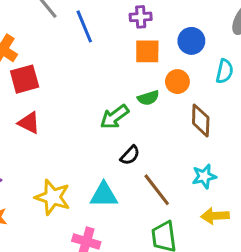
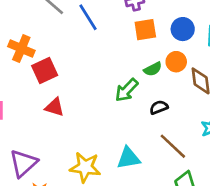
blue circle: (191, 41) -> (183, 29), moved
orange circle: (177, 82) -> (176, 62), moved
black semicircle: (130, 155) -> (159, 107), moved, turned -144

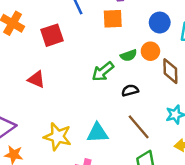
orange square: (145, 30) -> (113, 19), moved
red square: (45, 71) -> (52, 35), moved

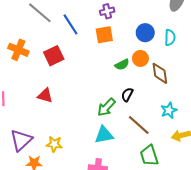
green arrow: (103, 72) -> (106, 107), moved
black semicircle: (130, 90) -> (127, 95), turned -40
yellow star: (58, 137) -> (54, 144), moved, size x0.7

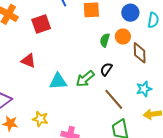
green semicircle: (122, 65) -> (105, 40), turned 128
cyan triangle: (104, 135) -> (58, 81), moved
yellow star: (54, 144) -> (40, 119), moved

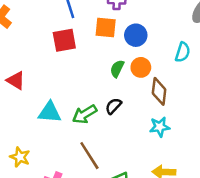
blue circle: (130, 13) -> (136, 35), moved
red square: (41, 24) -> (64, 40), moved
cyan star: (144, 89) -> (160, 127), moved
brown line: (114, 99) -> (89, 156), moved

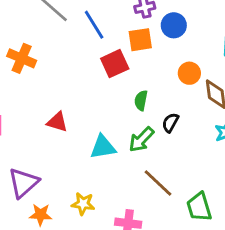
blue circle: (136, 35) -> (174, 25), moved
red square: (64, 40) -> (115, 64), moved
green semicircle: (117, 69) -> (141, 100), moved

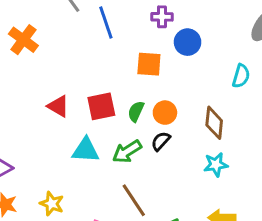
orange square: (140, 40) -> (149, 64), moved
red square: (115, 64) -> (101, 106), moved
orange circle: (189, 73) -> (165, 113), moved
red triangle: (57, 122) -> (58, 106), moved

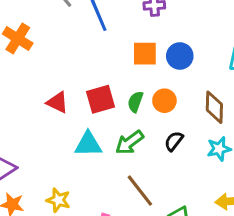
blue circle: (188, 42) -> (180, 56), moved
black semicircle: (161, 141) -> (174, 141), moved

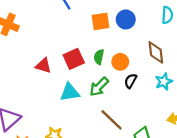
orange circle: (164, 101) -> (120, 62), moved

